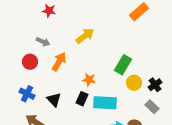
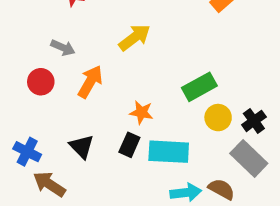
green rectangle: (123, 65) -> (199, 87), turned 30
blue cross: (27, 94) -> (27, 152), moved
gray rectangle: (152, 107) -> (249, 158), size x1.5

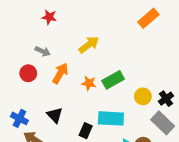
green rectangle: (199, 87) -> (113, 80), moved
orange star: (141, 112) -> (89, 83), moved
black rectangle: (129, 145) -> (86, 131), moved

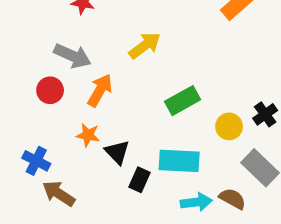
gray arrow: (43, 51) -> (72, 56), size x1.5
orange star: (89, 83) -> (88, 135), moved
black cross: (166, 99) -> (265, 114), moved
black triangle: (55, 115) -> (117, 152), moved

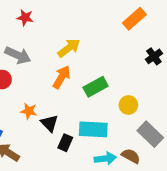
orange arrow: (100, 90) -> (62, 77), moved
black cross: (265, 114) -> (154, 56), moved

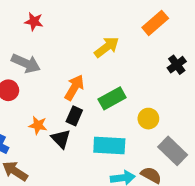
yellow arrow: (69, 48) -> (107, 47), moved
black rectangle: (65, 143) -> (74, 116), moved

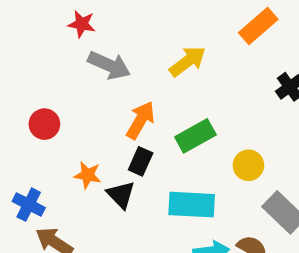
gray arrow: (26, 63) -> (109, 65), moved

